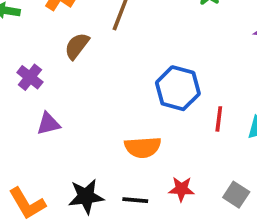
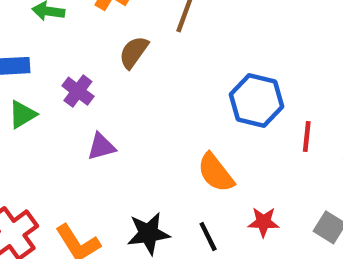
orange semicircle: (143, 147) -> (216, 173), turned 57
black line: (135, 200) -> (208, 237), turned 60

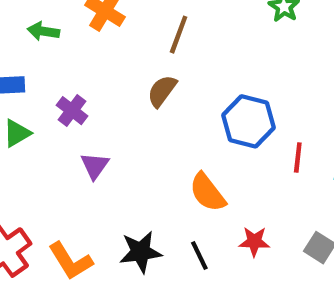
brown semicircle: (134, 52) -> (162, 91), moved
purple triangle: (101, 147) -> (95, 166), turned -40

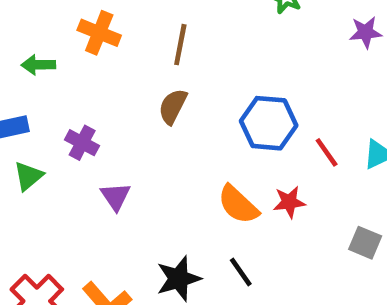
red line: (298, 158) -> (327, 152), turned -32
red star: (254, 242) -> (289, 202), moved

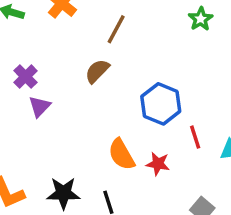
purple triangle: (115, 196) -> (40, 106), moved

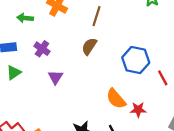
purple cross: (26, 77) -> (42, 49), moved
red star: (158, 164) -> (138, 110), moved

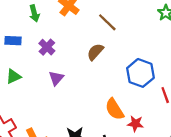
brown line: (97, 16) -> (107, 22), turned -72
green arrow: (25, 18) -> (34, 13), turned -119
green triangle: (14, 73) -> (13, 76), moved

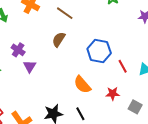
purple cross: (47, 47) -> (18, 50), moved
red star: (135, 124) -> (113, 94), moved

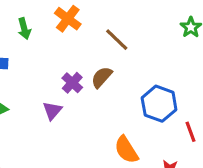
purple cross: (18, 50) -> (72, 83), moved

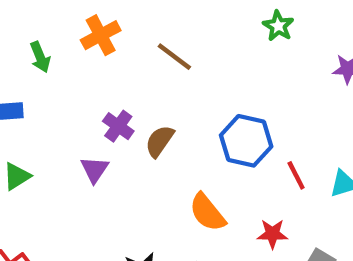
orange cross: (68, 19) -> (101, 35), turned 32
brown semicircle: (102, 77) -> (160, 141), moved

